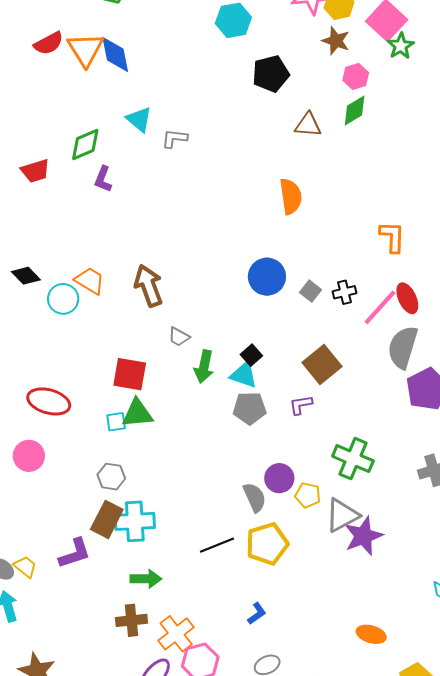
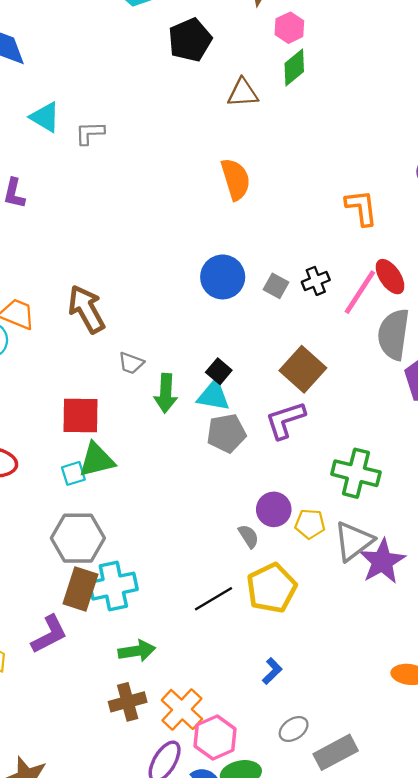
purple L-shape: (301, 405) -> (285, 420), size x1.5
gray hexagon: (111, 477) -> (78, 538), size x1.6
gray semicircle: (255, 497) -> (249, 536), size x0.7

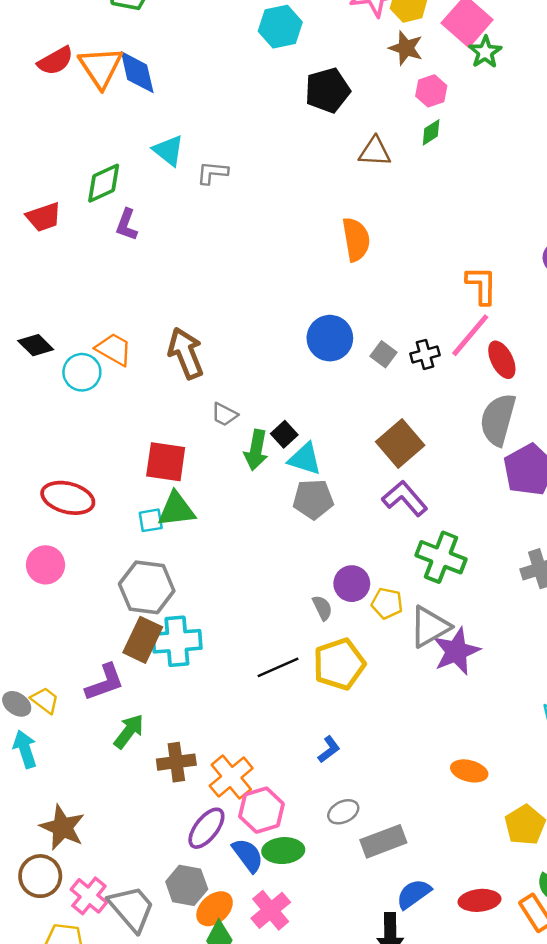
green diamond: (294, 67) -> (431, 132), size x0.7
pink line: (360, 292) -> (470, 335), moved
black square: (219, 371) -> (284, 434), moved
purple L-shape: (285, 420) -> (405, 498), moved, turned 60
green arrow: (137, 651) -> (129, 731), moved, turned -51

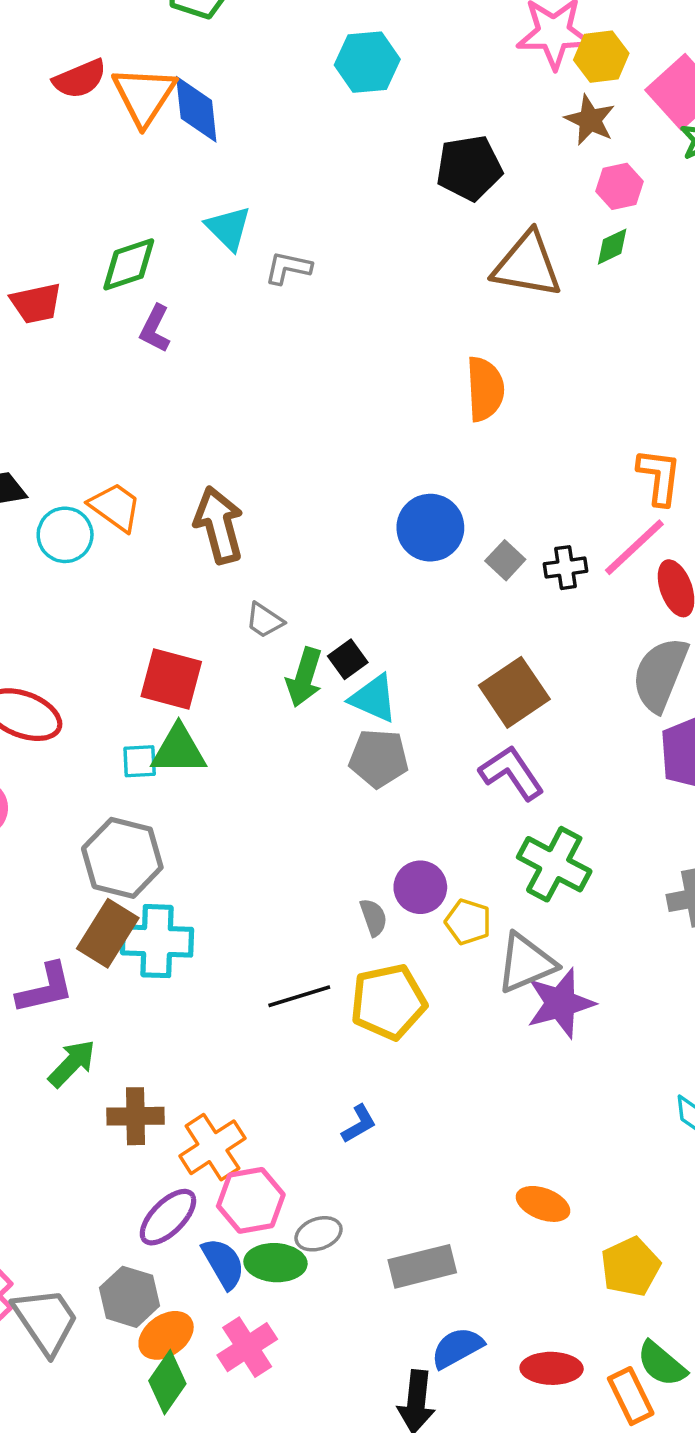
cyan hexagon: (280, 27) -> (367, 62), moved
brown triangle: (375, 152) -> (527, 265), size x1.5
orange ellipse: (469, 771) -> (543, 1204), moved
gray ellipse: (343, 812) -> (319, 1234), moved

